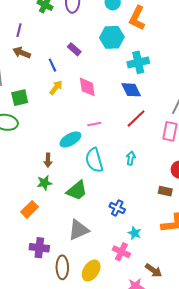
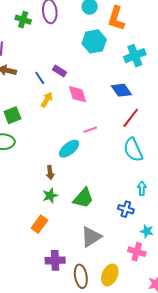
purple rectangle: (74, 49) -> (59, 71), moved
cyan cross: (138, 62) -> (135, 56), moved
cyan arrow: (131, 158) -> (142, 188), moved
cyan semicircle: (94, 160) -> (133, 150), moved

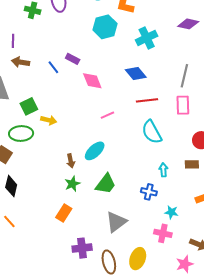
yellow arrow: (47, 100) -> (49, 120), moved, turned 77
red line: (131, 118) -> (147, 100), turned 50
cyan ellipse: (69, 149) -> (95, 151), moved

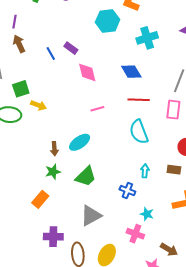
brown arrow: (21, 62) -> (19, 44), turned 48

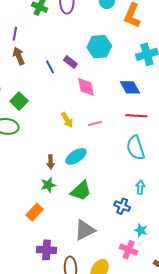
cyan hexagon: (108, 21) -> (99, 47), moved
green square: (21, 89) -> (19, 101), turned -30
yellow arrow: (38, 105) -> (67, 120), moved, turned 35

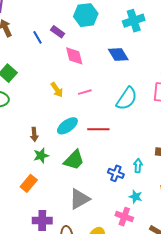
red line: (136, 116) -> (98, 129), moved
cyan semicircle: (136, 148) -> (127, 99), moved, turned -125
brown arrow: (51, 162) -> (34, 134), moved
cyan arrow: (140, 187) -> (138, 166), moved

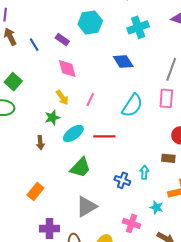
blue line: (37, 37) -> (34, 45), moved
pink diamond: (74, 56) -> (67, 69), moved
pink line: (85, 92) -> (90, 99), turned -48
green star: (41, 156) -> (52, 118), moved
cyan star: (136, 197) -> (156, 207), moved

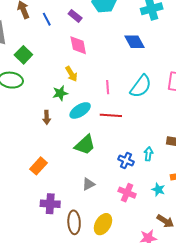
pink line: (90, 99) -> (108, 87), moved, turned -32
gray triangle: (86, 206) -> (88, 184), size x0.6
pink cross: (131, 223) -> (127, 193), moved

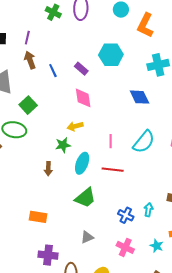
yellow arrow: (71, 74) -> (75, 126), turned 105
cyan ellipse: (80, 110) -> (82, 163), turned -40
orange rectangle: (39, 166) -> (38, 217), turned 54

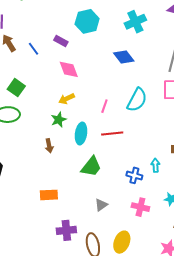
pink line: (111, 141) -> (104, 106), turned 32

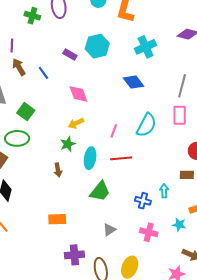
purple rectangle: (61, 41) -> (70, 55), moved

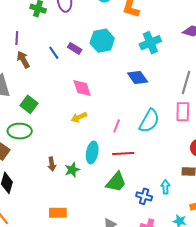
blue line: (43, 73) -> (54, 53), moved
green star: (68, 144) -> (72, 170), moved
brown arrow: (58, 170) -> (52, 164), moved
green trapezoid: (100, 191) -> (116, 182), moved

